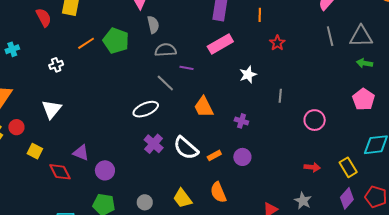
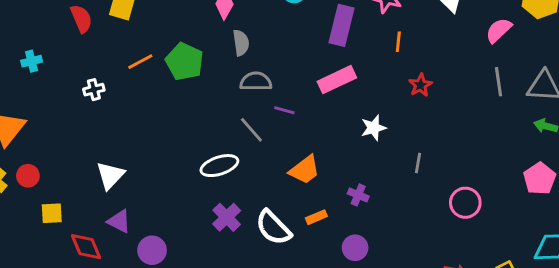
orange trapezoid: (204, 107) -> (305, 170), turned -105
white triangle: (52, 109) -> (110, 175), moved
yellow square: (35, 151) -> (52, 213), turned -35
orange rectangle: (214, 155) -> (316, 217), moved

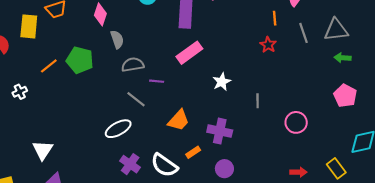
orange line: (398, 42) -> (275, 18), moved
red star: (420, 85) -> (268, 45), moved
purple cross: (358, 195) -> (220, 131), size x1.6

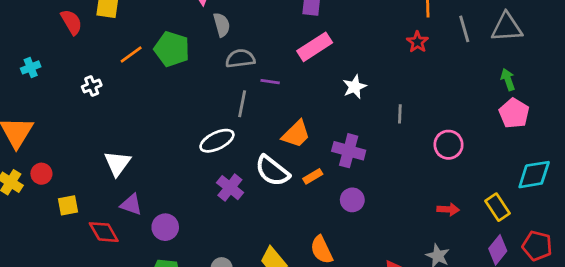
green arrow: (343, 58) -> (508, 80), moved, turned 63
gray line: (136, 99) -> (242, 104), turned 60
white semicircle: (164, 165) -> (272, 171), moved

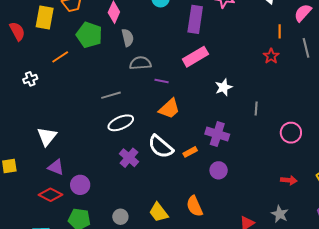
green pentagon: (172, 49) -> (89, 35), moved
gray line: (242, 104) -> (111, 95), moved, turned 60
orange trapezoid: (296, 134) -> (169, 109), moved
red diamond: (104, 232) -> (50, 195), moved, turned -35

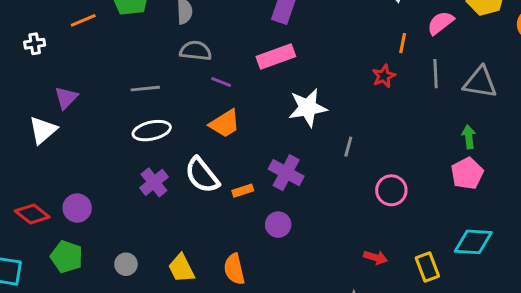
white star: (224, 87) -> (308, 108), size x1.5
purple triangle: (56, 167) -> (66, 98), moved, turned 42

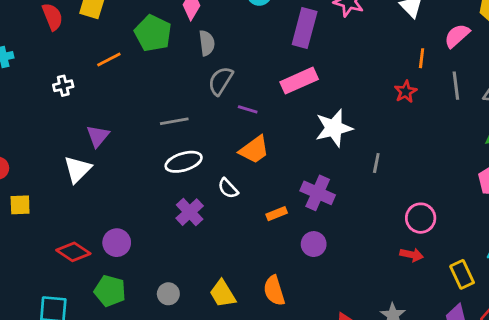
gray semicircle: (196, 51) -> (221, 81), turned -60
white semicircle: (202, 175) -> (228, 188), moved, size x0.6
pink circle: (391, 190) -> (421, 218), moved
red arrow: (376, 257) -> (412, 255), moved

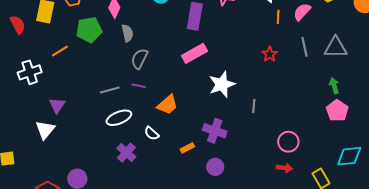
green pentagon: (153, 33) -> (89, 30), turned -30
orange line: (422, 58) -> (278, 17), moved
white cross: (63, 86) -> (30, 72), size x1.6
purple line: (248, 109) -> (139, 86), moved

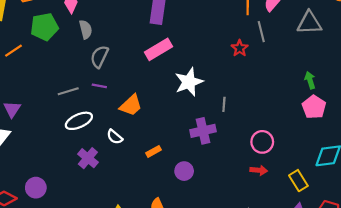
gray line: (304, 47) -> (261, 32), moved
gray triangle: (336, 47) -> (309, 23), moved
purple cross: (215, 131) -> (203, 131), moved, turned -30

